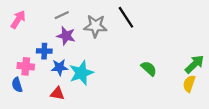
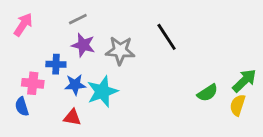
black line: (126, 17) -> (167, 37), moved
gray star: (95, 26) -> (120, 51), moved
green semicircle: (149, 68) -> (208, 93), moved, turned 105

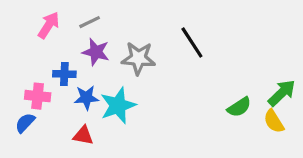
pink arrow: (23, 25) -> (49, 25), moved
yellow semicircle: (238, 105) -> (274, 121), turned -50
blue semicircle: (22, 107) -> (25, 123), turned 60

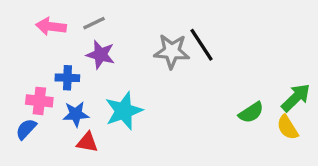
pink arrow: (49, 25) -> (51, 26), turned -116
gray star: (138, 58) -> (172, 51), moved
blue star: (86, 98) -> (76, 114), moved

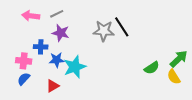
blue star: (76, 114) -> (57, 60), moved
blue semicircle: (26, 129) -> (24, 79), moved
red triangle: (87, 142) -> (53, 86), turned -40

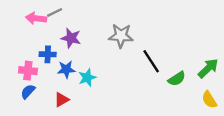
gray line: (57, 14) -> (55, 12), moved
black line: (122, 27) -> (151, 61), moved
cyan star: (75, 67) -> (87, 78), size x0.7
yellow semicircle: (174, 77) -> (209, 100), moved

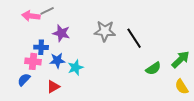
black line: (151, 61) -> (134, 38), moved
pink cross: (28, 71) -> (33, 61), moved

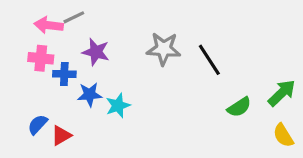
pink cross: (33, 61) -> (41, 58), moved
red triangle: (53, 87) -> (61, 135), moved

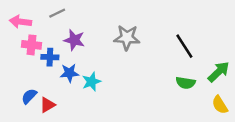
pink arrow: (49, 25) -> (21, 22), moved
black line: (209, 60) -> (184, 46), moved
green semicircle: (239, 107) -> (186, 83), turned 42

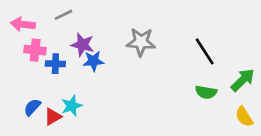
blue star: (69, 73) -> (93, 61), moved
cyan star: (91, 82) -> (72, 106), moved

